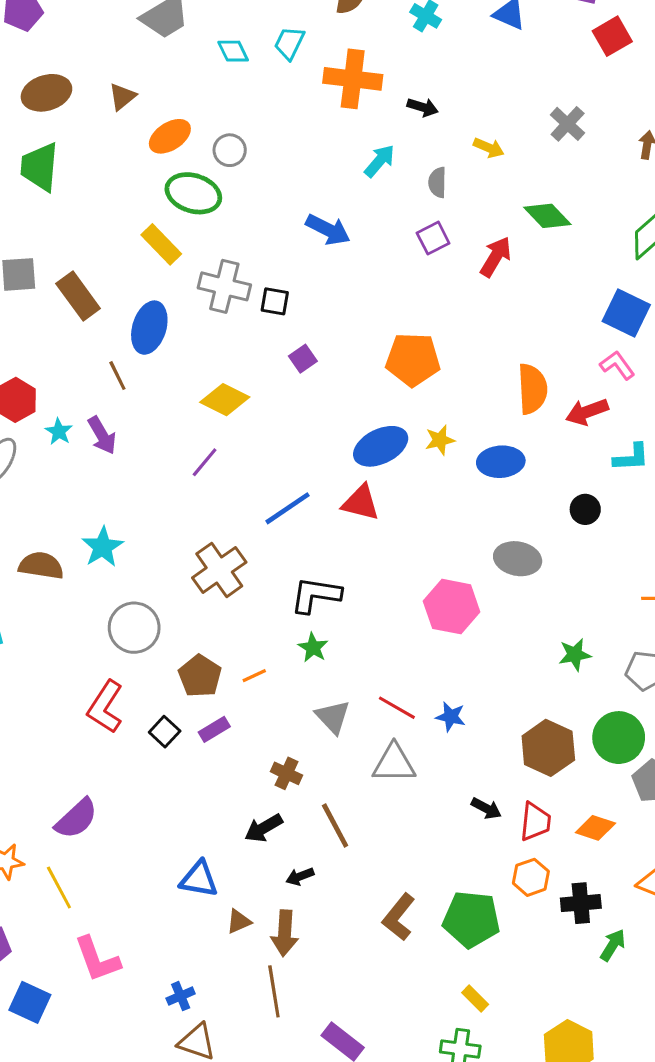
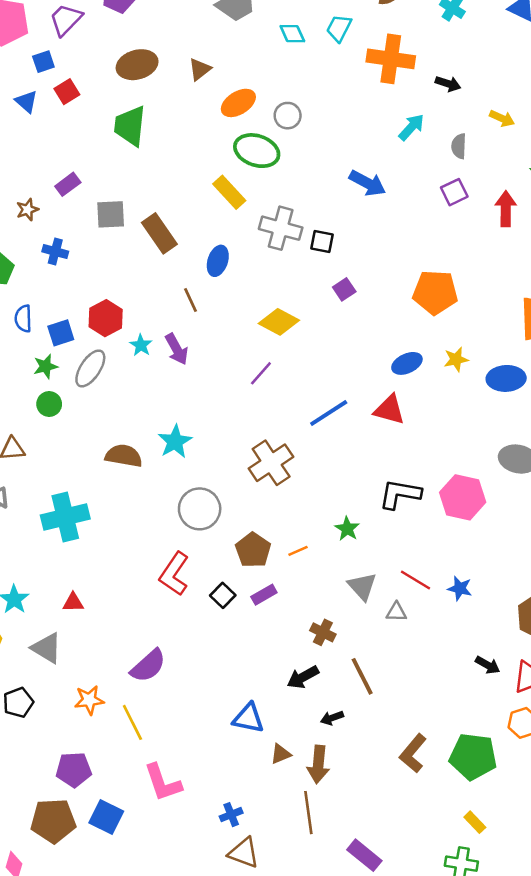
red arrow: (496, 257) -> (506, 209), turned -32
blue ellipse: (149, 328) -> (218, 261), size x0.7
blue ellipse: (381, 446) -> (407, 363), size x0.7
black L-shape: (316, 595) -> (400, 494), moved
gray triangle: (394, 763) -> (396, 612), moved, size x0.6

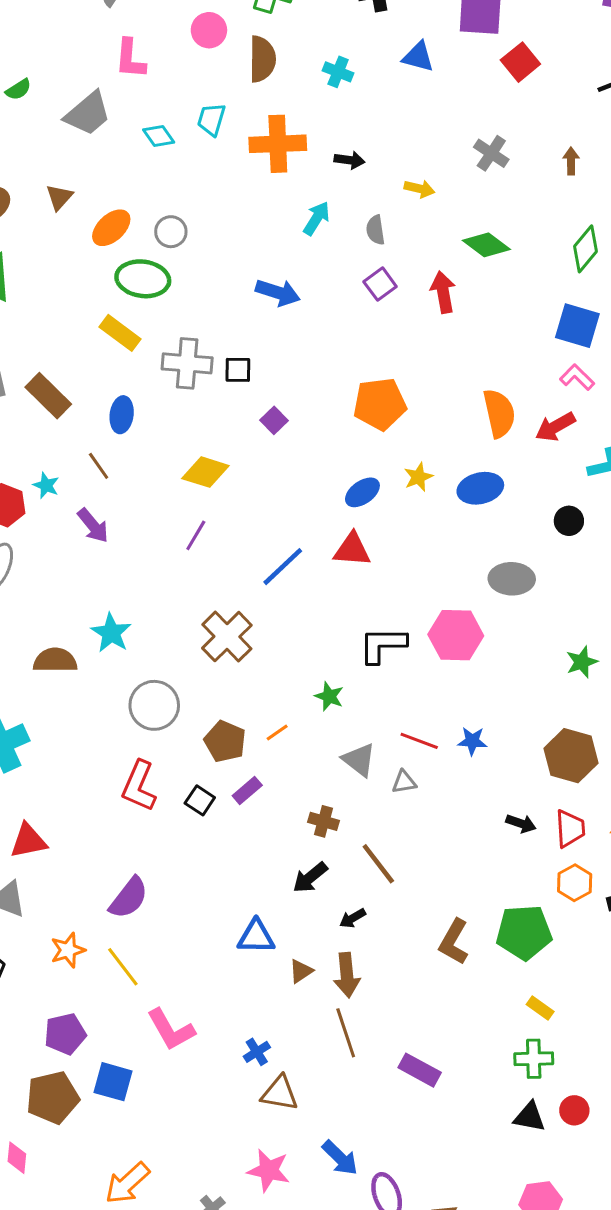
cyan star: (141, 345) -> (46, 485), moved
red triangle: (73, 602) -> (28, 841), size x1.5

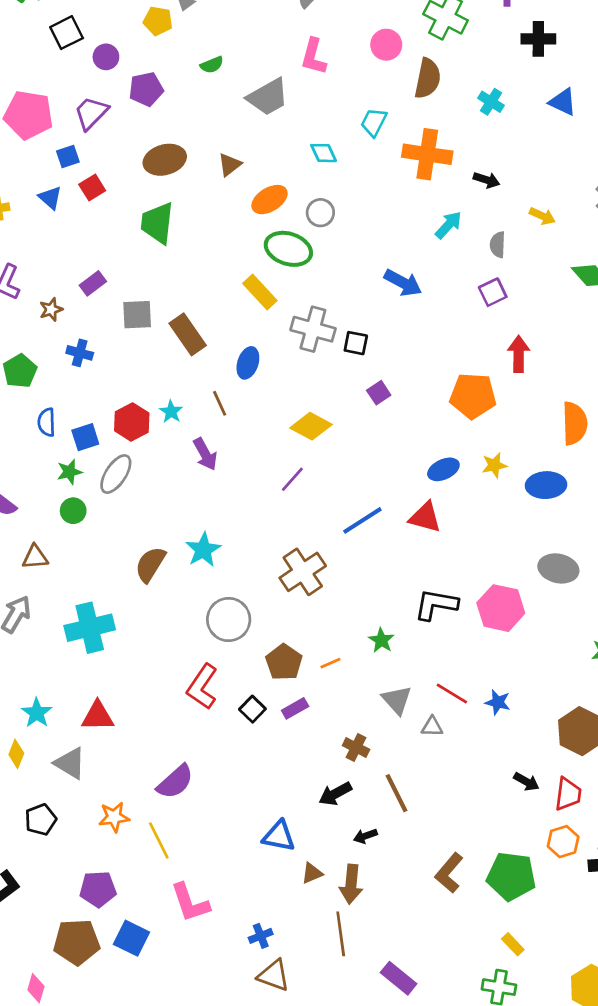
cyan diamond: (159, 136) -> (324, 153), moved
red arrow: (443, 292) -> (519, 354), moved
brown semicircle: (55, 660) -> (150, 564), turned -69

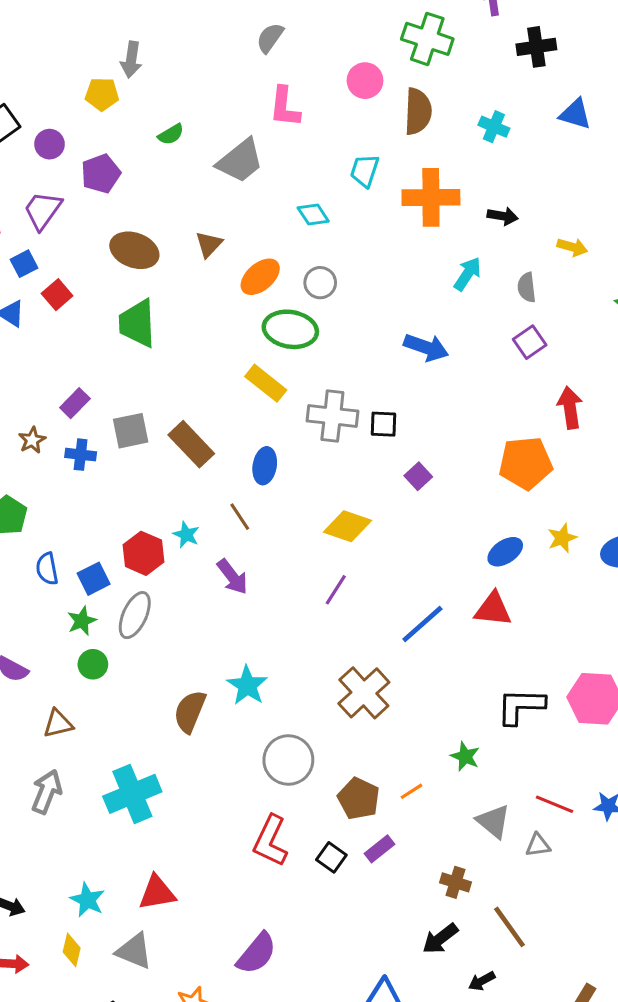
brown ellipse: (165, 160) -> (134, 250), turned 45
blue cross: (80, 353) -> (81, 455), moved

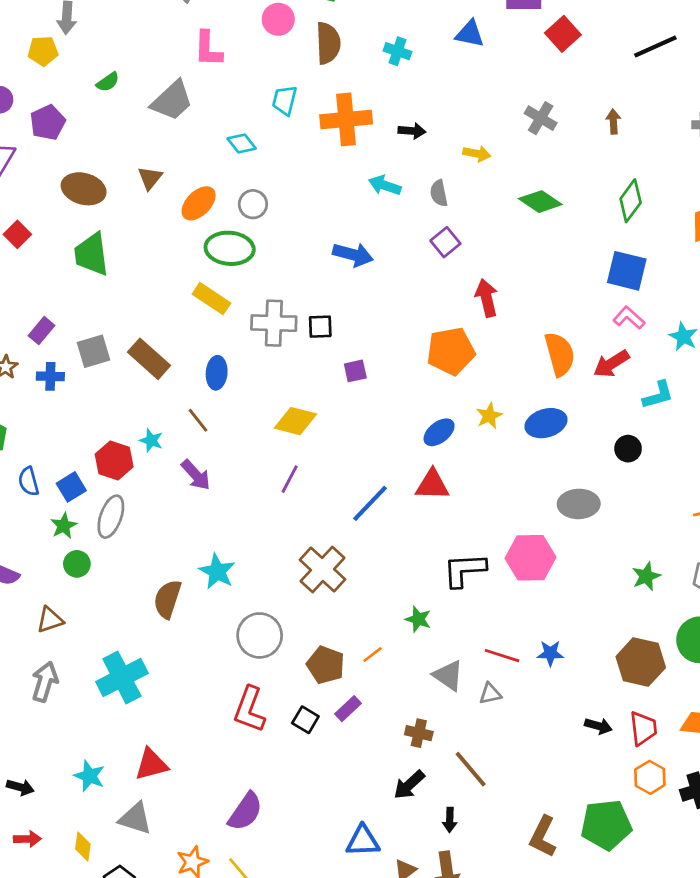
cyan arrow: (468, 274) -> (385, 185), turned -100
purple square: (418, 476) -> (355, 371), turned 35
yellow diamond: (72, 950) -> (83, 847), moved
black arrow: (482, 981) -> (450, 820), turned -55

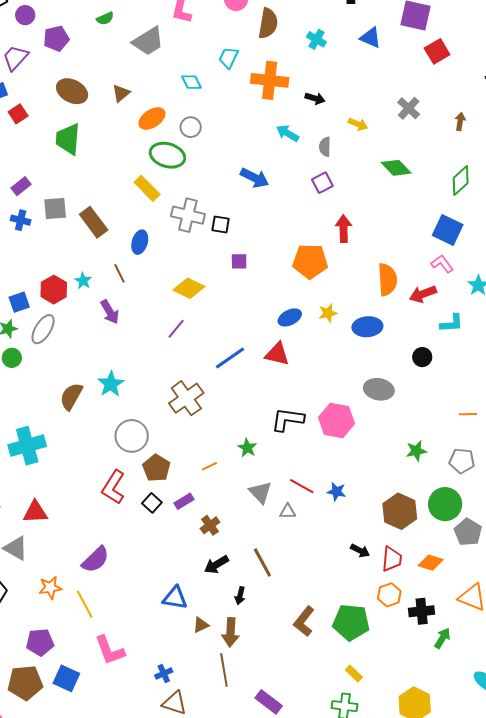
brown pentagon: (326, 665) -> (156, 468), moved
brown cross: (419, 733) -> (210, 525), moved, turned 30

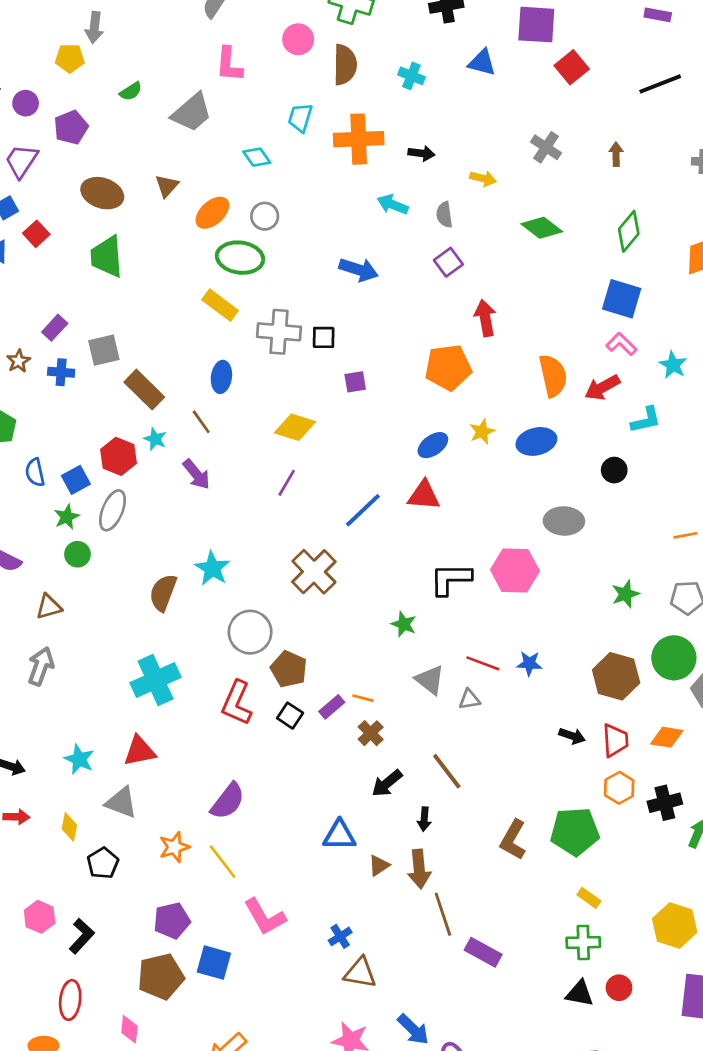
brown rectangle: (94, 222) -> (144, 390), moved
cyan cross: (27, 446) -> (156, 680), moved
orange line: (209, 466) -> (363, 698), moved, turned 49
brown line: (224, 670) -> (443, 914), moved

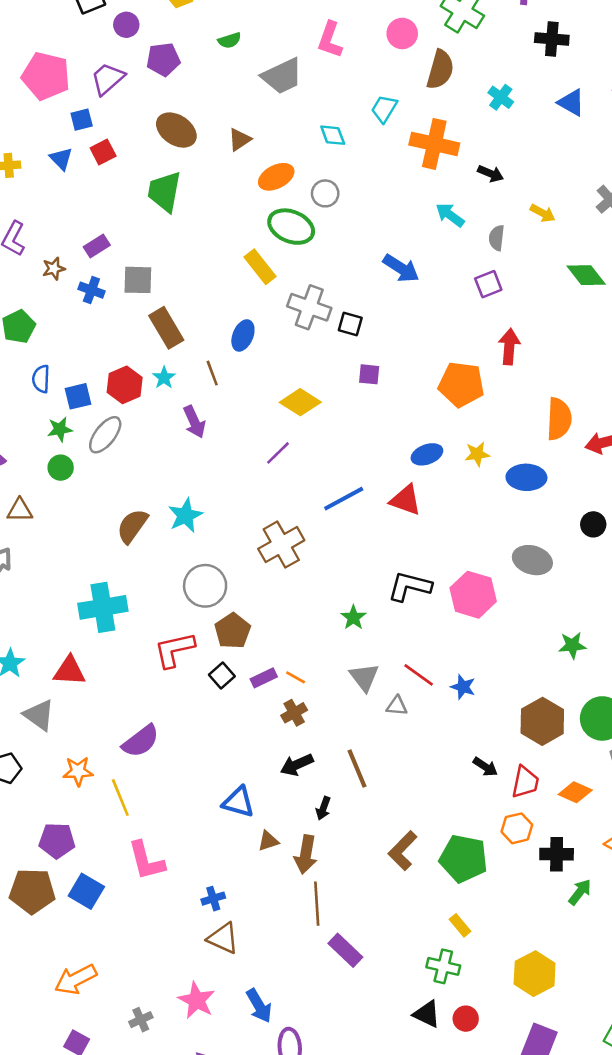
red L-shape: (237, 703) -> (174, 650), turned 39

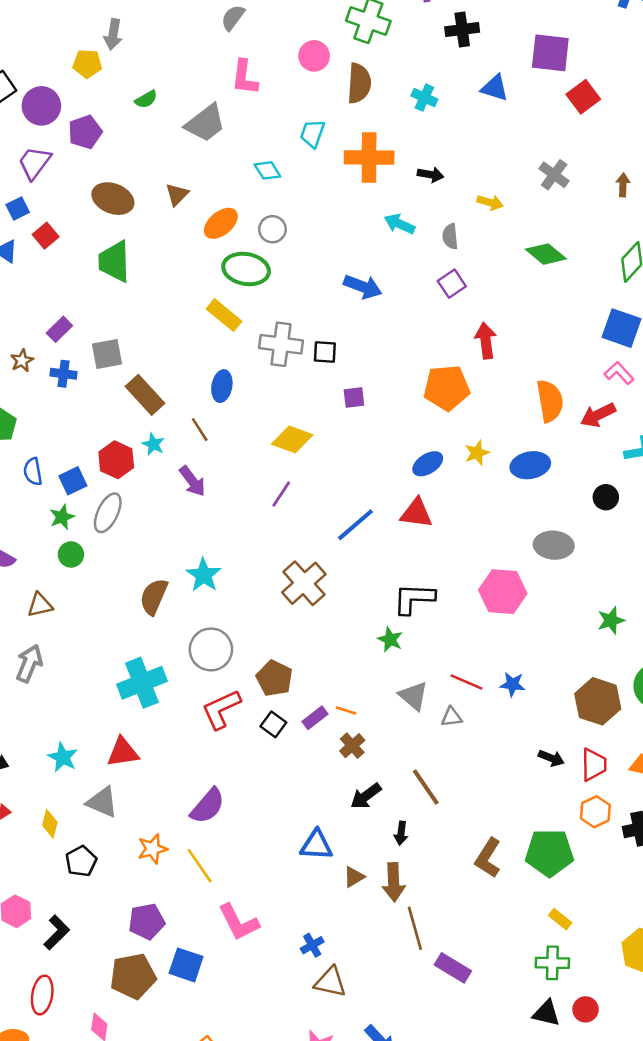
purple circle: (126, 25) -> (41, 106), size x1.5
gray circle: (205, 586) -> (211, 649), moved
black L-shape: (410, 586) -> (414, 599), moved

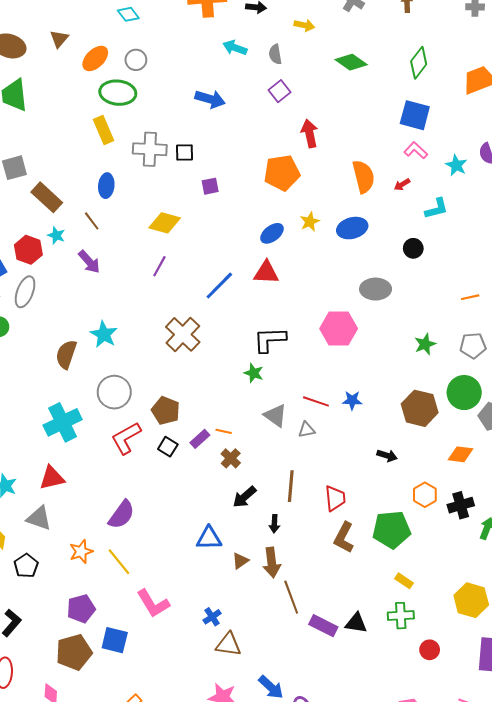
yellow rectangle: (224, 315) -> (103, 130), turned 32
red arrow: (598, 415) -> (402, 185), size x0.6
red trapezoid: (594, 765) -> (335, 498), moved
brown line: (426, 787) -> (291, 486), turned 44
black triangle: (546, 1013) -> (356, 623), moved

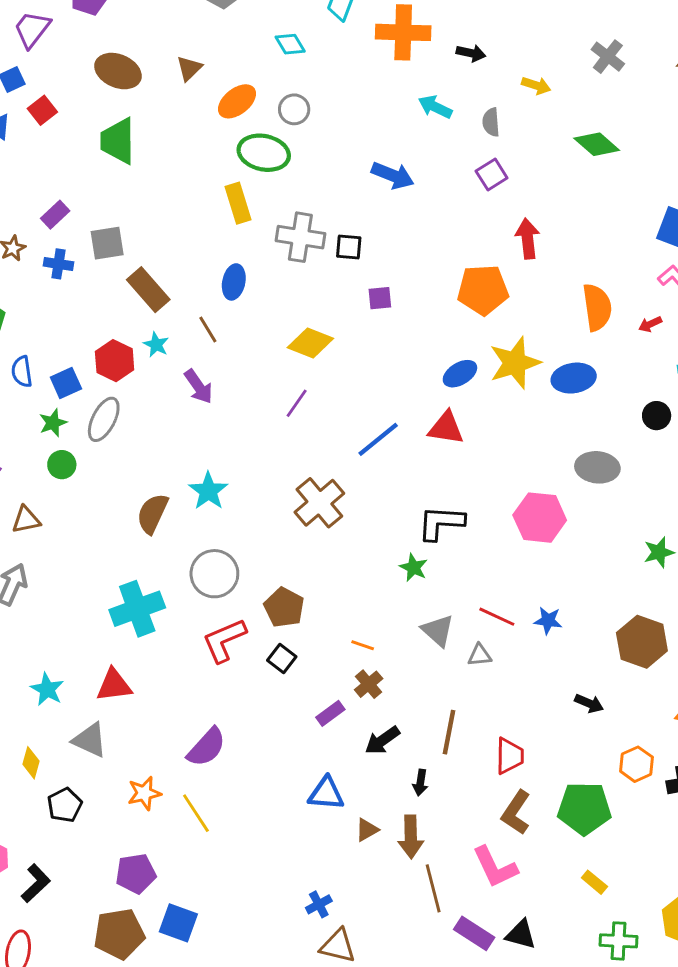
yellow star: (310, 222) -> (515, 363), size x1.8
purple rectangle: (200, 439) -> (330, 713), moved
pink L-shape: (153, 603) -> (495, 867), moved
green cross: (401, 616) -> (619, 941), moved

